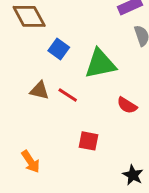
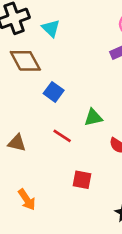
green triangle: (100, 64) -> (93, 117), moved, size x0.6
brown triangle: (39, 90) -> (17, 143), moved

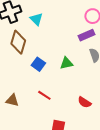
brown diamond: (25, 61) -> (18, 42), turned 45
green triangle: (93, 117) -> (66, 63), moved

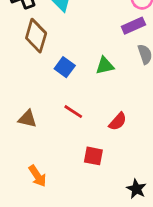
red semicircle: (84, 102) -> (118, 122), moved, turned -80

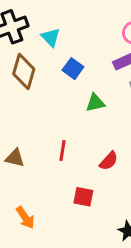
blue square: (65, 67) -> (73, 69), moved
red line: (73, 112) -> (63, 150), turned 66

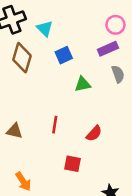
blue square: (73, 69) -> (64, 55), turned 30

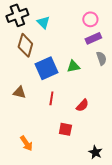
pink circle: (115, 25) -> (90, 19), moved
blue square: (64, 55) -> (46, 68), moved, size x1.6
brown triangle: (14, 131) -> (19, 92), moved

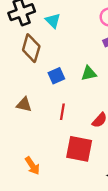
blue square: (46, 68) -> (56, 76), size x0.6
red square: (65, 129) -> (79, 149), size x1.6

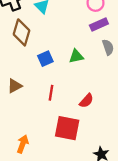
brown triangle: (24, 105) -> (15, 86), turned -42
orange arrow: (32, 166) -> (23, 144), turned -126

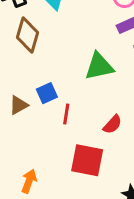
green triangle: (76, 56) -> (99, 66), size x1.5
blue square: (45, 59) -> (47, 93), moved

